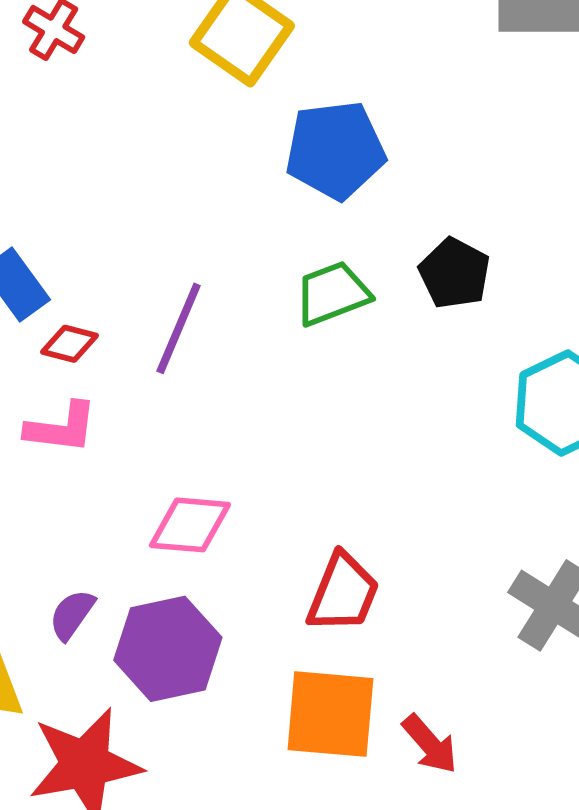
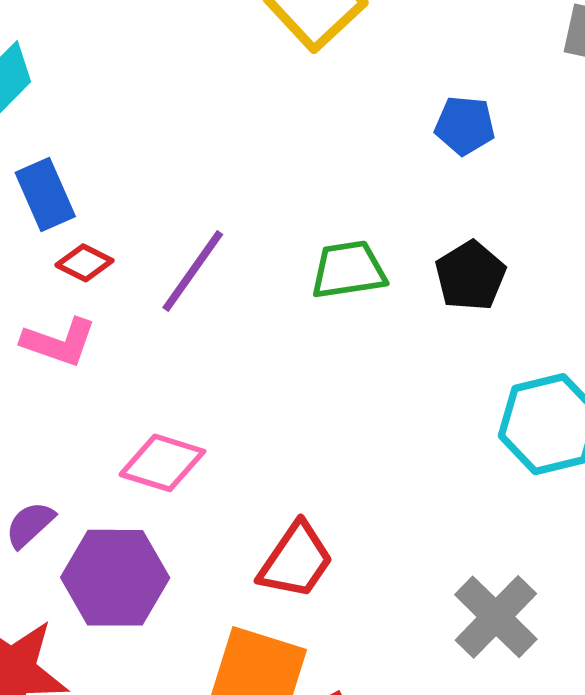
blue pentagon: (335, 150) -> (465, 125), moved, size x0.6

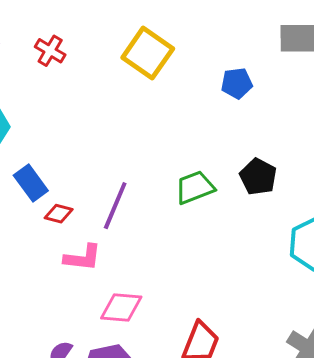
blue pentagon: (465, 125) -> (237, 83), moved
pink L-shape: (59, 342) -> (83, 258), moved

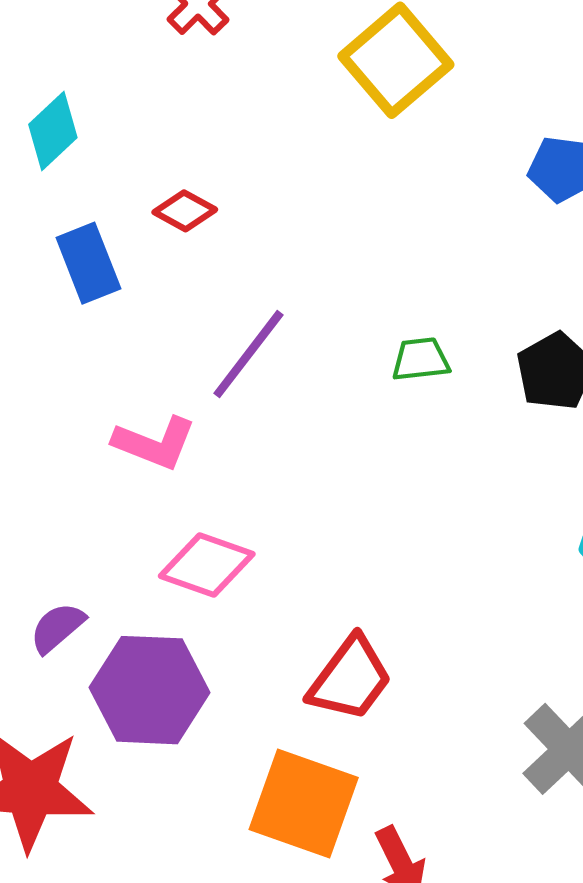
green trapezoid: (195, 187) -> (421, 359), size x0.7
red diamond: (59, 214) -> (185, 211), moved

